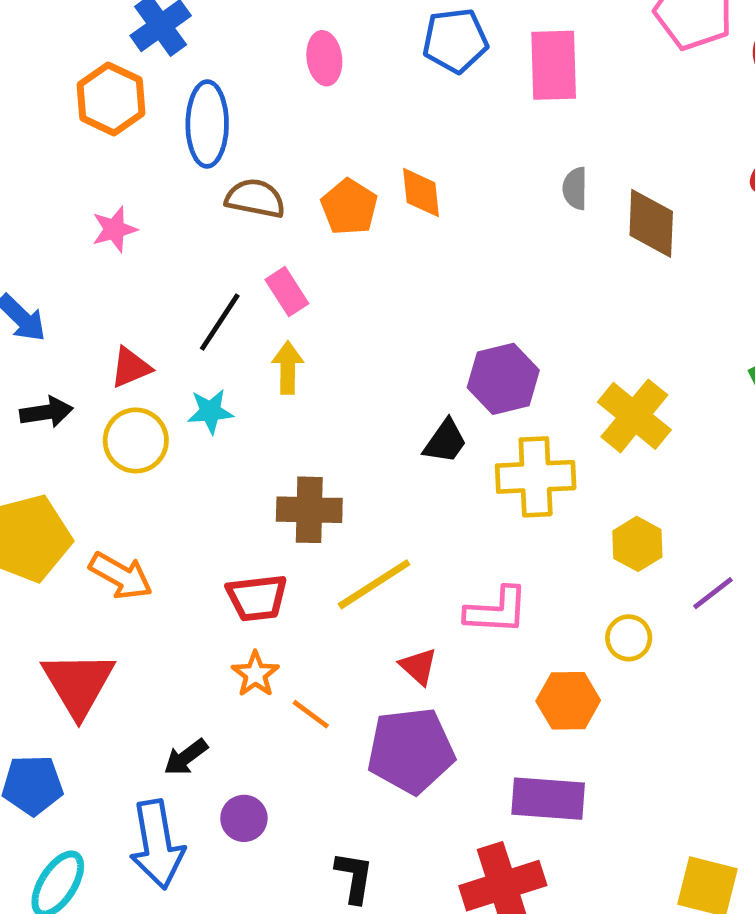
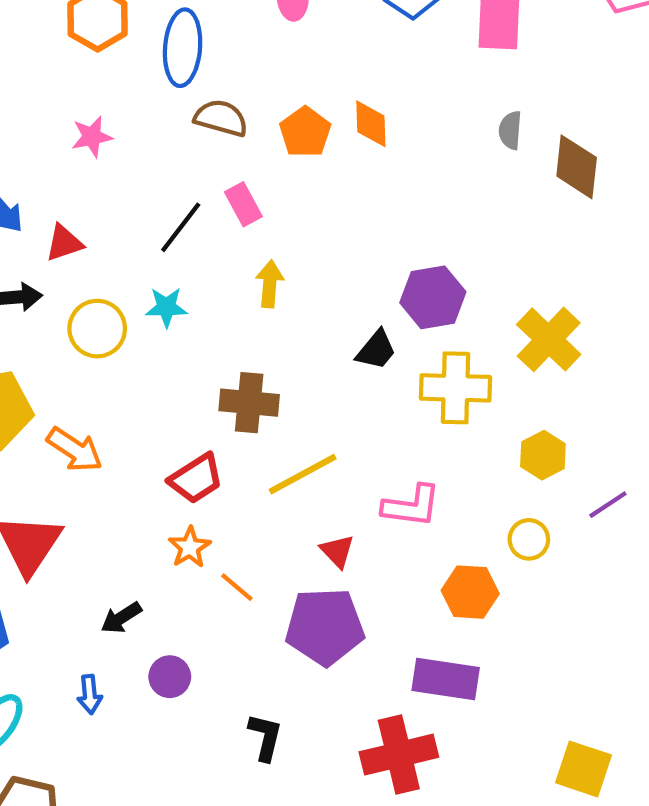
red triangle: (131, 367) -> (64, 243), moved
yellow arrow: (288, 368) -> (270, 284), moved
red trapezoid: (257, 598) -> (196, 479), turned -30
blue arrow: (157, 844) -> (90, 694), size x0.5

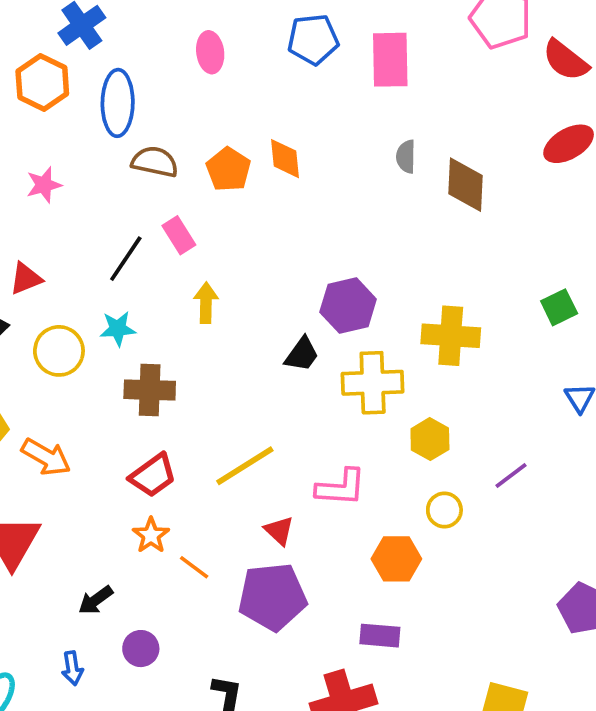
yellow cross: (549, 339) -> (451, 336), turned -36
brown cross: (249, 403) -> (150, 390), moved
yellow hexagon: (543, 455) -> (430, 439), moved
purple rectangle: (446, 679) -> (380, 636), size x0.7

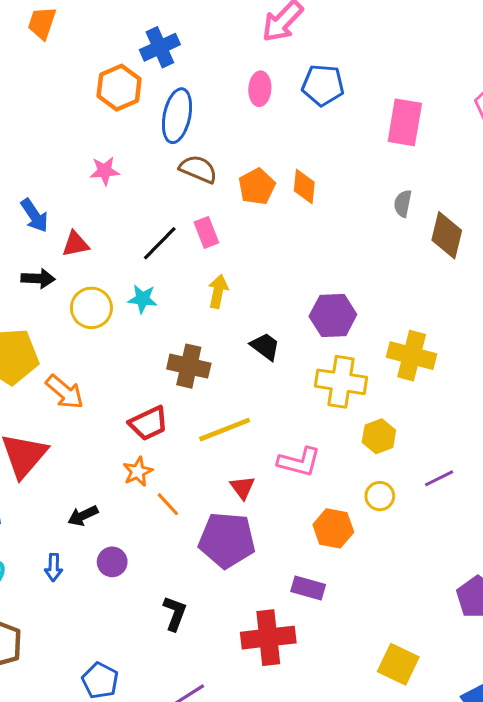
blue pentagon: (313, 39) -> (323, 85), moved
black trapezoid: (302, 354) -> (265, 346), moved, turned -100
brown cross: (150, 390) -> (189, 366), moved

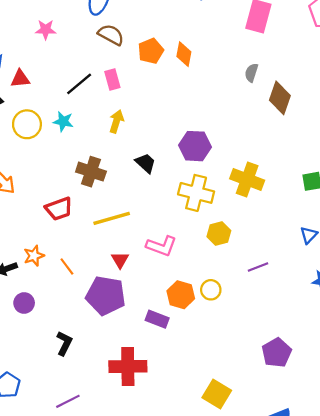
orange star: (138, 472) -> (34, 256), moved
yellow circle: (380, 496) -> (211, 290), moved
purple rectangle: (308, 588) -> (157, 319), moved

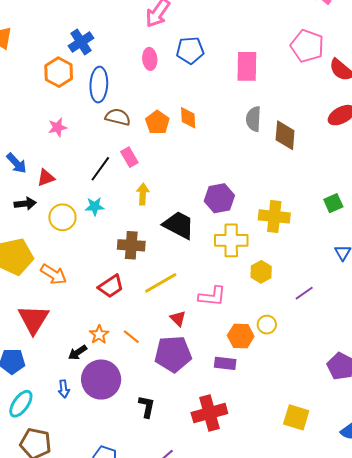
gray semicircle: (251, 73) -> (254, 119), size x1.4
black trapezoid: (146, 163) -> (179, 225), size x1.6
purple circle: (24, 303) -> (101, 380), size x2.0

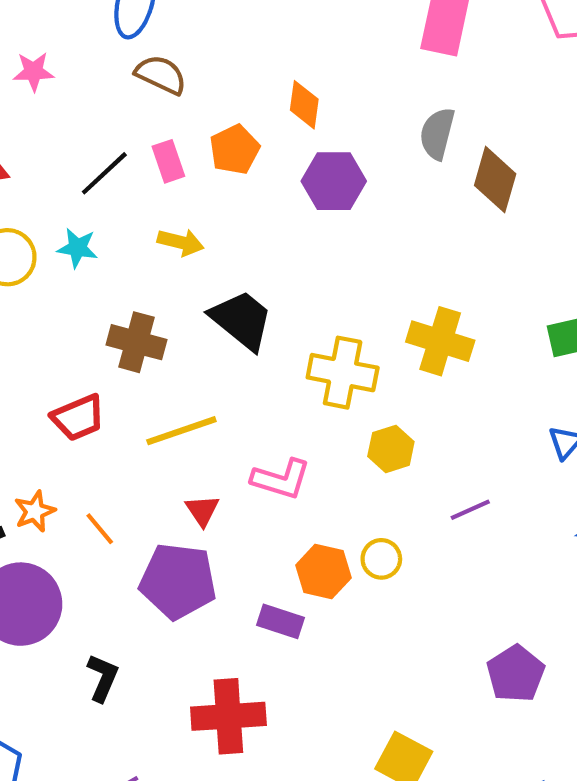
orange pentagon: (157, 122) -> (235, 150), moved
yellow arrow: (143, 194) -> (181, 242), turned 90
purple hexagon: (219, 198) -> (334, 181), moved

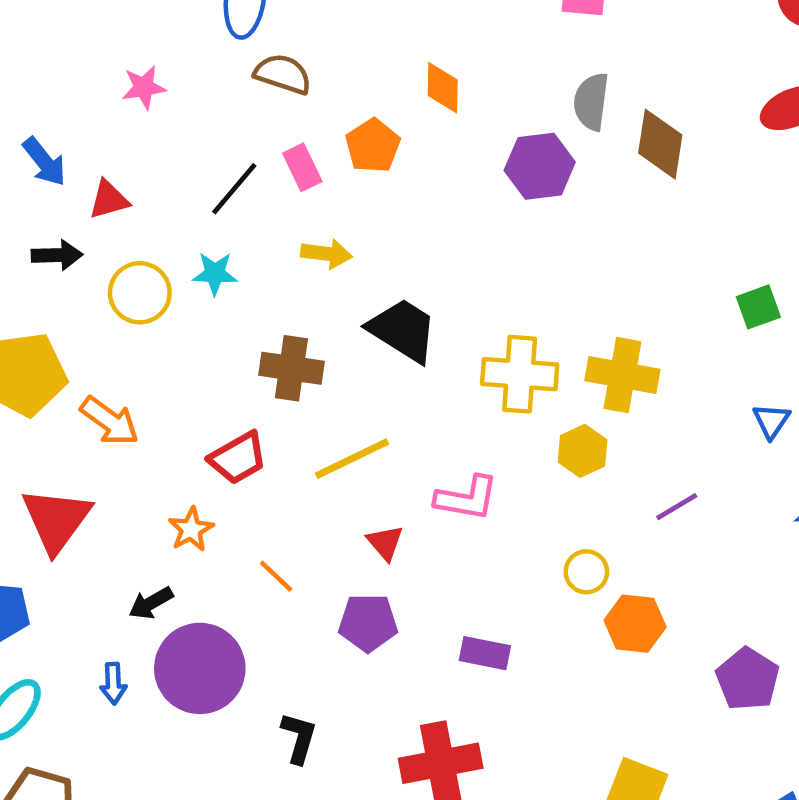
purple hexagon: (334, 181) -> (540, 166), moved
yellow cross: (440, 341) -> (622, 375), moved
orange star: (35, 511) -> (191, 529), moved
orange hexagon: (323, 572) -> (635, 624), moved
purple pentagon: (178, 581) -> (368, 623), size x0.7

